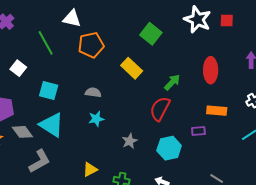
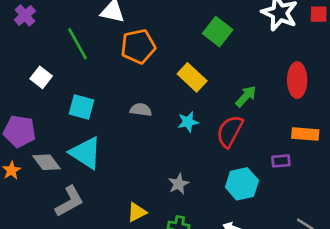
cyan star: (96, 119) -> (188, 122), moved
gray star: (130, 141) -> (179, 184), moved

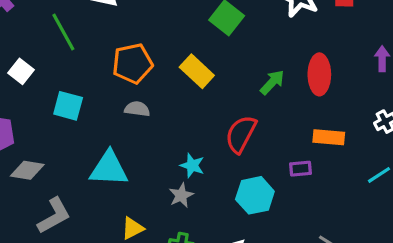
orange pentagon: (138, 46) -> (132, 63), moved
green arrow: (246, 96) -> (272, 82), moved
cyan star: (188, 122) -> (192, 165), moved, turned 30
cyan triangle: (86, 153) -> (109, 169), moved, turned -30
gray diamond: (47, 162) -> (27, 170), turned -44

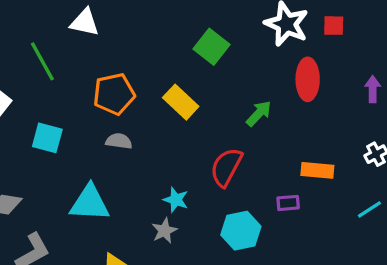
red ellipse: (319, 74) -> (308, 79), moved

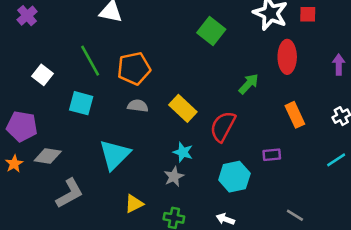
green line: (42, 61) -> (90, 61), moved
yellow rectangle: (181, 102) -> (183, 108), moved
orange rectangle: (317, 170) -> (295, 115), moved, turned 60
cyan triangle: (90, 203) -> (115, 155), turned -48

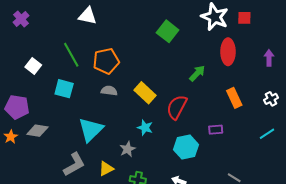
gray star: (174, 177) -> (128, 149), moved
gray L-shape: (70, 193) -> (74, 164), moved

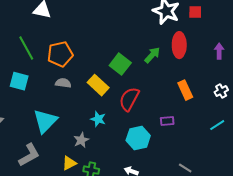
green square: (168, 31) -> (120, 64), moved
green arrow: (197, 73) -> (152, 55), moved
yellow triangle: (106, 169) -> (69, 163), moved

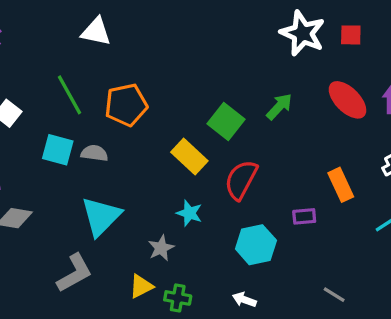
red ellipse: (179, 45) -> (347, 100), moved, turned -45
gray semicircle: (63, 83) -> (94, 153), moved
orange rectangle: (185, 90) -> (341, 185), moved

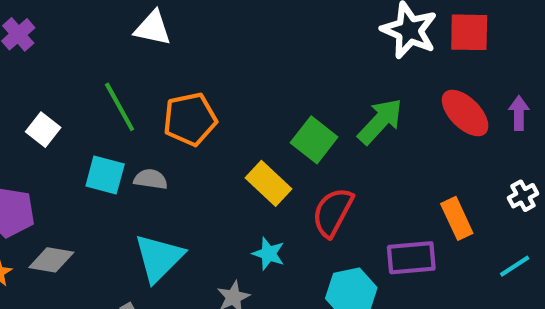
red square: (351, 35) -> (469, 32), size x1.5
green arrow: (279, 107) -> (380, 121), size x1.4
purple rectangle: (304, 216) -> (411, 258), size x1.6

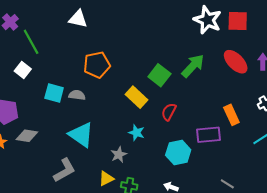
green line: (120, 107) -> (31, 42), moved
red semicircle: (333, 212) -> (169, 112), size x0.7
cyan triangle: (159, 258) -> (81, 135), turned -40

